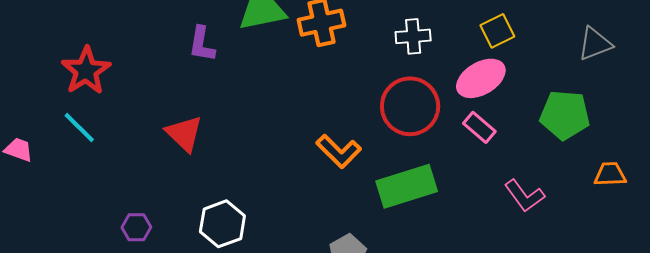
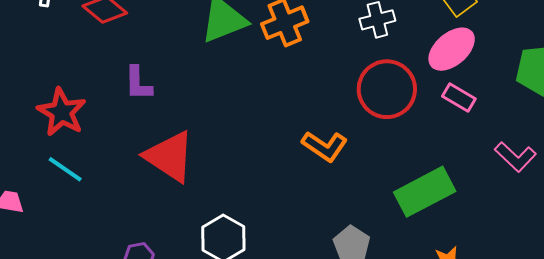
purple L-shape: (202, 44) -> (138, 83), moved
red triangle: (184, 134) -> (169, 156), size x1.4
green rectangle: (407, 186) -> (425, 192), moved

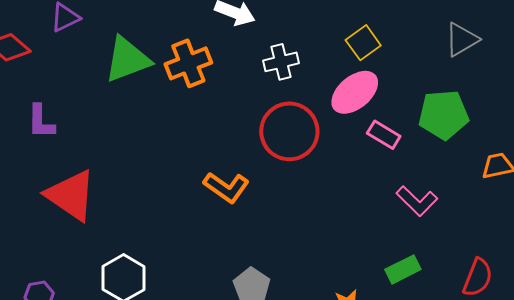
pink rectangle: (459, 98) -> (384, 135), moved
green rectangle: (425, 192) -> (403, 269), moved, size x0.6

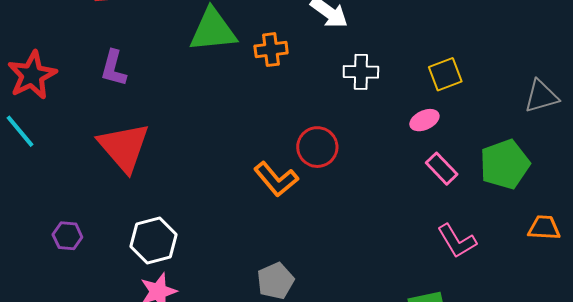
orange cross: (188, 63) -> (271, 50), size x0.7
pink ellipse: (355, 92) -> (424, 120), size x0.6
green pentagon: (444, 115) -> (505, 164), turned -30
red circle: (289, 131) -> (317, 147), moved, size x0.7

